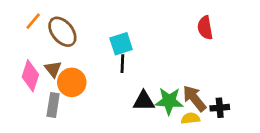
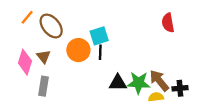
orange circle: (72, 82) -> (78, 50), moved

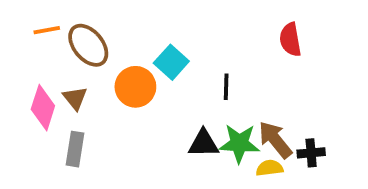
orange line: (27, 17) -> (47, 30), turned 40
cyan square: (99, 36) -> (171, 62), turned -30
black line: (100, 52) -> (226, 87), moved

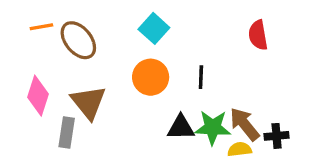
cyan square: (171, 62) -> (154, 28), moved
orange circle: (135, 87) -> (151, 77), moved
brown triangle: (75, 98) -> (88, 102), moved, size x1.6

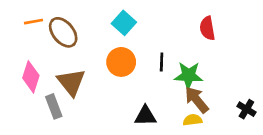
black triangle: (181, 128) -> (145, 116), moved
green star: (213, 128) -> (189, 75), moved
gray rectangle: (67, 133) -> (54, 106), turned -30
black cross: (277, 136) -> (246, 109), moved, turned 36

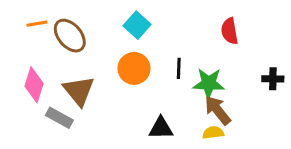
gray rectangle: (54, 106) -> (59, 118), turned -40
black cross: (246, 109) -> (273, 79), moved, turned -30

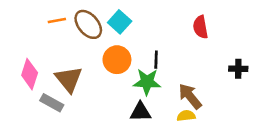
orange line: (37, 24) -> (57, 21), moved
brown ellipse: (70, 36) -> (88, 24), moved
green star: (209, 83) -> (147, 82), moved

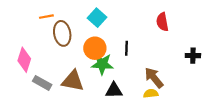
brown ellipse: (88, 24) -> (62, 33), moved, turned 30
brown triangle: (69, 79) -> (73, 81), moved, turned -40
green star: (147, 82) -> (102, 64), moved

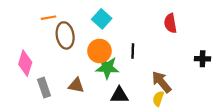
brown triangle: (73, 81) -> (76, 85), size x0.7
gray rectangle: (42, 83) -> (44, 88), turned 42
yellow semicircle: (151, 94) -> (158, 99), turned -64

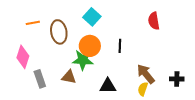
orange line: (48, 18) -> (33, 23), moved
black cross: (203, 59) -> (177, 79), moved
green star: (107, 68) -> (83, 60), moved

